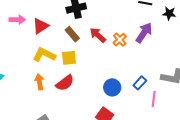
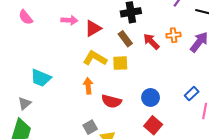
orange cross: (120, 40) -> (174, 35), moved, turned 32
red semicircle: (65, 83) -> (111, 101), moved, turned 48
blue circle: (112, 87) -> (151, 97), moved

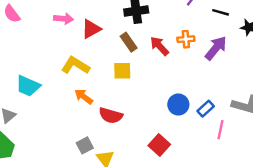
yellow L-shape: (95, 58) -> (75, 65), moved
orange arrow: (88, 86) -> (84, 97), turned -49
blue circle: (151, 97) -> (178, 104), moved

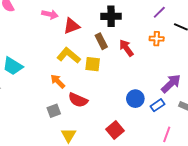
orange cross: (186, 39) -> (157, 39), moved
purple arrow: (216, 48) -> (171, 84), moved
yellow L-shape: (75, 65) -> (69, 55), moved
pink line: (220, 130) -> (167, 134), moved
gray square: (85, 145) -> (54, 111), moved

